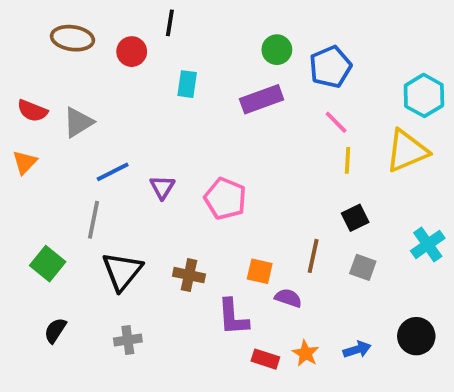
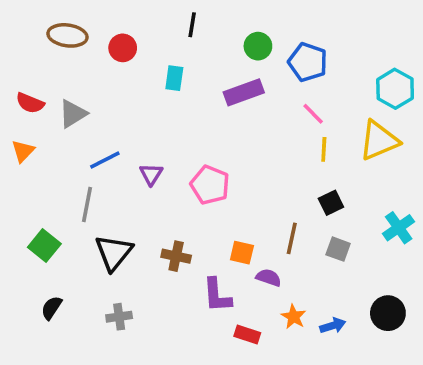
black line: (170, 23) -> (192, 25), moved
blue pentagon: (330, 67) -> (308, 62), turned -30
orange star: (306, 353) -> (294, 317), moved

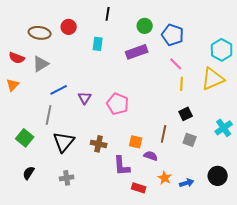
brown ellipse: (67, 35) -> (40, 33), moved

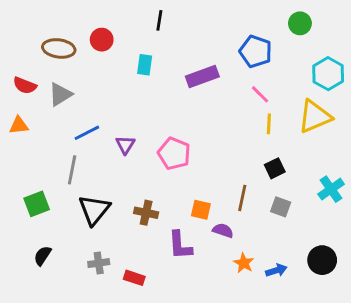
green circle: (145, 26) -> (300, 23), moved
orange triangle: (13, 85) -> (19, 125), turned 40
green square: (25, 138) -> (37, 204), turned 30
red rectangle: (139, 188) -> (134, 278), moved

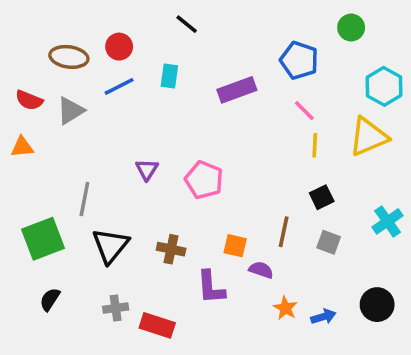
black line: (159, 20) -> (187, 24), turned -60
blue line: (87, 133) -> (119, 86), moved
green square: (37, 204) -> (43, 239), size x1.4
red rectangle: (134, 278) -> (157, 325), size x1.4

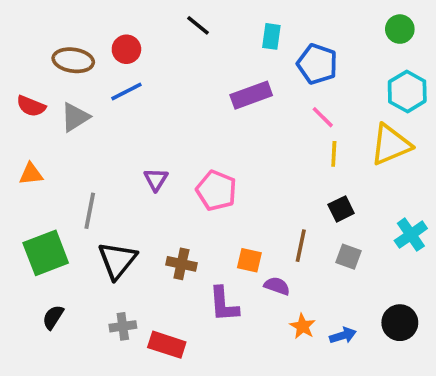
green circle: (351, 28) -> (400, 29), moved
cyan rectangle: (169, 76) -> (271, 36), moved
orange triangle: (22, 147) -> (31, 174), moved

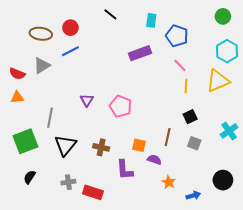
red semicircle: (31, 106) -> (17, 74), moved
blue arrow: (343, 335) -> (193, 195), moved

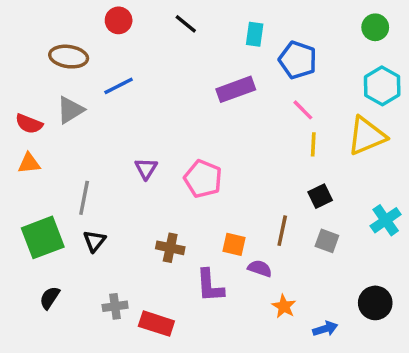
red circle: (70, 28) -> (119, 20), moved
black triangle: (65, 145) -> (94, 241), moved, size x0.6

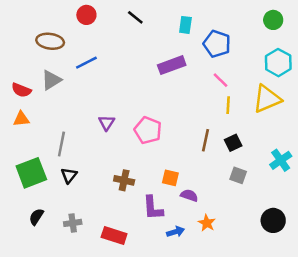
brown line: (282, 231) -> (206, 140), moved
gray cross: (115, 306) -> (73, 223), moved
blue arrow: (325, 329) -> (175, 232), moved

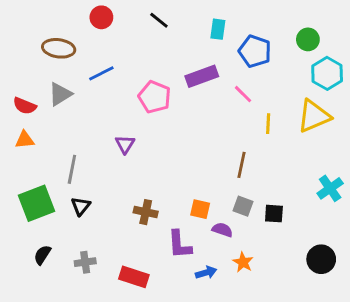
green circle: (273, 20) -> (308, 39), moved
pink line: (221, 80) -> (243, 94), moved
pink pentagon: (148, 130) -> (154, 97), moved
black square: (233, 143) -> (274, 214), moved, turned 30
gray square: (238, 175) -> (243, 206), moved

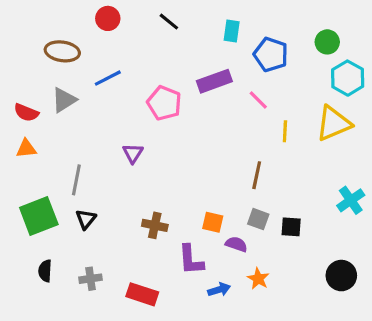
black semicircle: (42, 255) -> (45, 271), turned -30

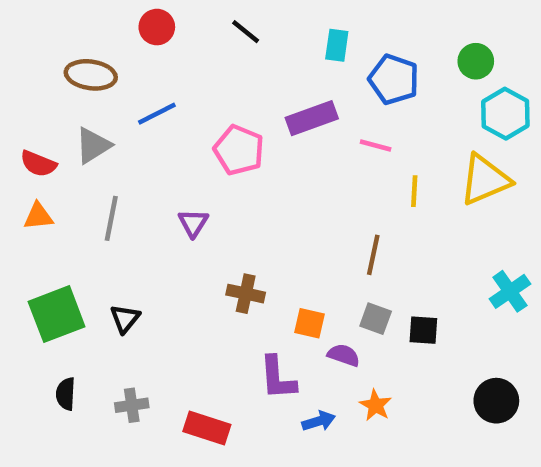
pink line: (258, 100) -> (376, 146), turned -30
gray line: (76, 180) -> (111, 218), moved
brown cross: (155, 225) -> (246, 294), moved

